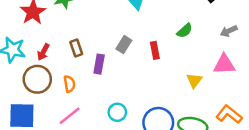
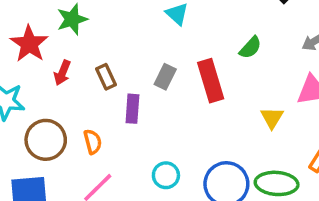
brown rectangle: (76, 48) -> (106, 77), moved
red rectangle: (155, 50) -> (211, 81), size x1.6
red arrow: (43, 52) -> (62, 73), moved

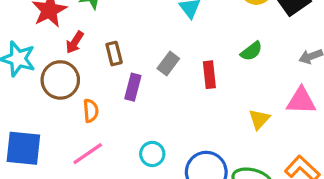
red rectangle: (211, 81) -> (209, 75), size x0.7
brown circle: (46, 140) -> (60, 80), moved

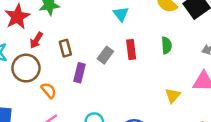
green semicircle: (251, 51) -> (167, 45), turned -56
red rectangle: (209, 75) -> (131, 50), moved
orange semicircle: (91, 111) -> (49, 90), turned -35

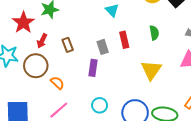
gray rectangle: (105, 55) -> (103, 47), turned -48
purple rectangle: (79, 73) -> (93, 68), moved
yellow triangle: (173, 95) -> (151, 70), moved, size x1.5

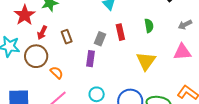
gray rectangle: (103, 47) -> (100, 39), turned 40

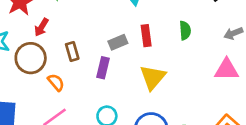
brown rectangle: (67, 37) -> (72, 52), moved
gray rectangle: (100, 39) -> (118, 42), turned 40
yellow triangle: (146, 61) -> (153, 77), moved

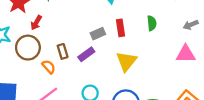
brown rectangle: (72, 52) -> (63, 51), moved
purple rectangle: (103, 68) -> (86, 54), turned 42

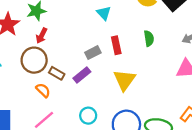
red arrow: (36, 23) -> (42, 36), moved
brown circle: (28, 48) -> (34, 60), moved
brown rectangle: (63, 51) -> (57, 73), turned -40

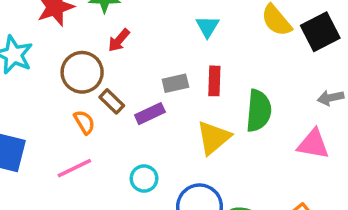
red arrow: (42, 36) -> (119, 40), moved
green semicircle: (149, 38) -> (259, 111), moved, size x1.6

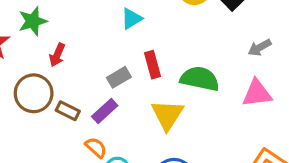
cyan triangle: (207, 27) -> (132, 19), turned 45
green semicircle: (259, 111) -> (200, 79), turned -66
orange semicircle: (84, 122) -> (96, 147), moved

